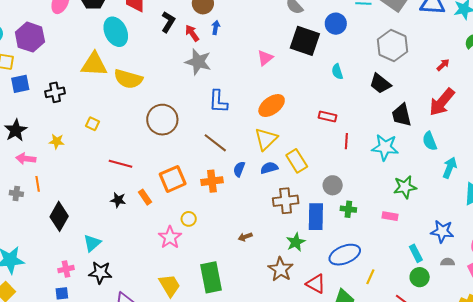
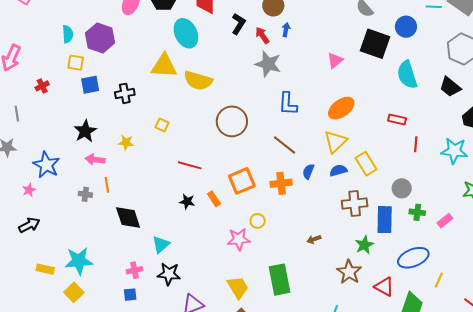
cyan semicircle: (337, 72) -> (407, 75), size x1.8
black diamond: (59, 216) -> (128, 218), turned -48
pink rectangle: (390, 216) -> (445, 221), moved, turned -49
pink star: (170, 237) -> (239, 239), turned 30

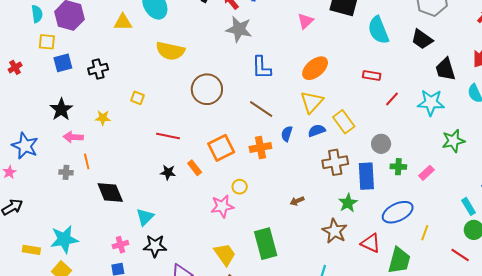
yellow triangle: (164, 66) -> (123, 22), moved, size x0.7
red line: (416, 144) -> (392, 99), turned 42

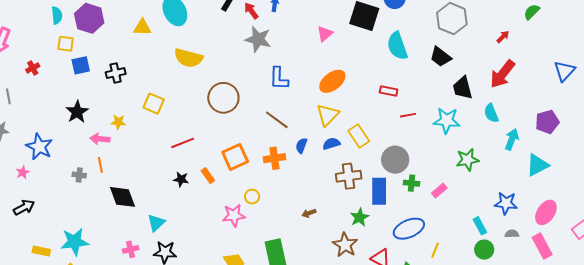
yellow square: (137, 98) -> (154, 104), size x1.5
red line: (392, 99) -> (408, 115), turned 35
red line: (168, 136) -> (183, 143), turned -35
pink arrow: (73, 137) -> (100, 139), moved
gray circle: (381, 144) -> (395, 160), size x1.4

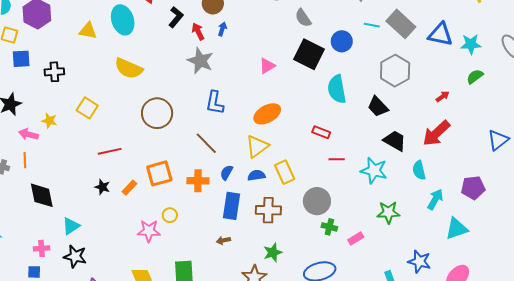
black trapezoid: (463, 88) -> (395, 141), turned 125
orange rectangle: (208, 176) -> (129, 188), turned 70
blue rectangle: (379, 191) -> (232, 206), moved

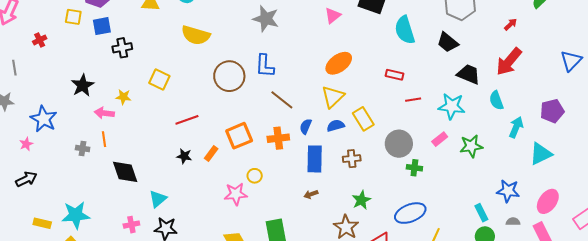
blue square: (21, 59) -> (102, 26), moved
blue L-shape: (215, 103) -> (265, 66), moved
brown cross: (268, 210) -> (352, 159), size x0.7
pink rectangle: (356, 239) -> (440, 139), moved

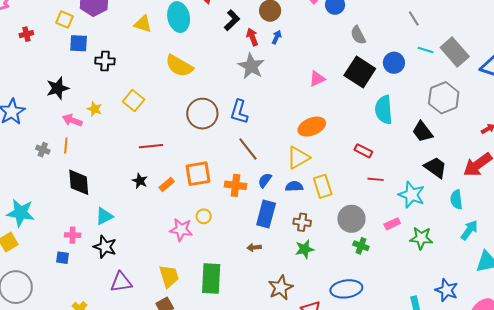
blue square: (102, 26) -> (79, 43), moved
green star: (361, 200) -> (305, 249), moved

